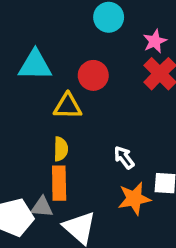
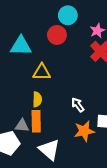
red circle: (93, 75) -> (57, 35), moved
gray triangle: (42, 207) -> (22, 126), moved

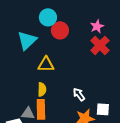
cyan circle: (68, 15) -> (48, 17), moved
cyan triangle: (21, 46) -> (27, 40), turned -45

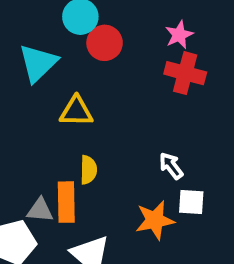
red cross: (100, 45) -> (185, 73), turned -30
yellow semicircle: (42, 89) -> (88, 170), moved
white arrow: (79, 94) -> (171, 166), moved

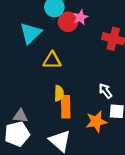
pink star: (179, 35) -> (80, 17), moved
orange rectangle: (66, 202) -> (66, 107), moved
gray triangle: (40, 210) -> (20, 116), moved

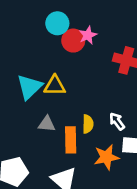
cyan triangle: (31, 33) -> (30, 87), moved
yellow semicircle: (59, 93) -> (88, 124), moved
gray triangle: (20, 116) -> (47, 124), moved

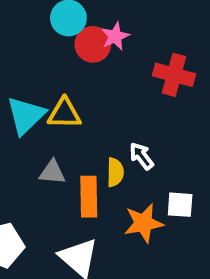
white arrow: (117, 121) -> (142, 156), moved

